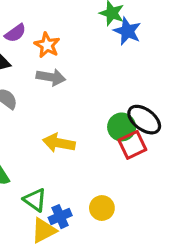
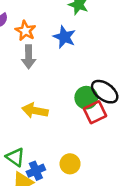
blue star: (127, 31) -> (64, 37), moved
gray arrow: (51, 77) -> (29, 57), turned 80

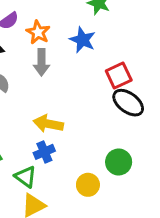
green circle: (86, 98) -> (119, 162), moved
red square: (95, 112) -> (119, 75), moved
blue cross: (36, 171) -> (44, 152), moved

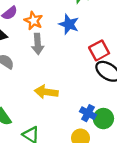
blue cross: (44, 152) -> (88, 113), moved, turned -35

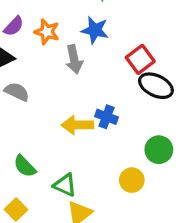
gray arrow: (38, 44) -> (74, 59), moved
blue cross: (88, 113) -> (106, 117), moved

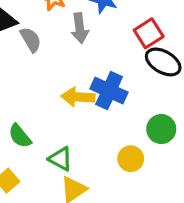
gray semicircle: (17, 92) -> (31, 40), moved, turned 30
blue cross: (106, 117) -> (109, 91), size x1.5

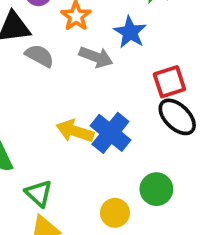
gray arrow: (80, 28) -> (96, 57), turned -76
gray semicircle: (31, 40) -> (40, 56), turned -45

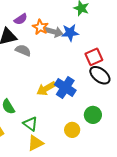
blue star: (130, 32) -> (70, 33), turned -30
gray arrow: (96, 57) -> (54, 32), moved
yellow arrow: (75, 131) -> (46, 89), turned -42

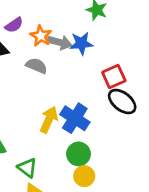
gray semicircle: (23, 50) -> (37, 66), moved
yellow arrow: (46, 89) -> (49, 120), turned 144
green circle: (93, 115) -> (79, 154), moved

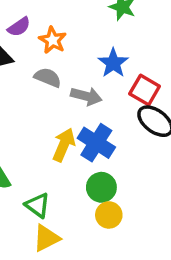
gray arrow: (60, 42) -> (86, 96), moved
blue star: (81, 43) -> (113, 63), moved, turned -30
red square: (114, 76) -> (145, 90), turned -35

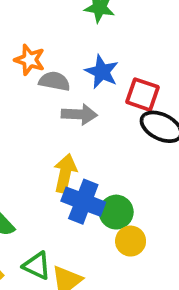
gray semicircle: (48, 78) -> (54, 81), moved
blue cross: (96, 143) -> (83, 202), moved
green triangle: (37, 205) -> (37, 266), moved

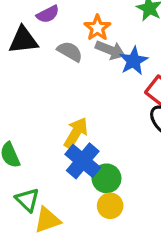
orange star: (30, 60) -> (97, 28), moved
gray semicircle: (54, 81) -> (70, 51), moved
gray arrow: (79, 114) -> (110, 50), moved

